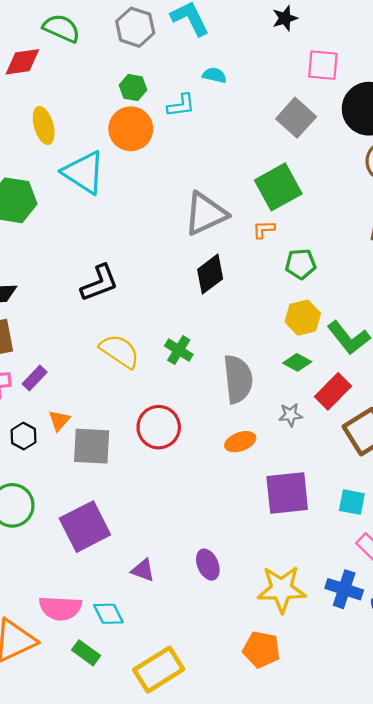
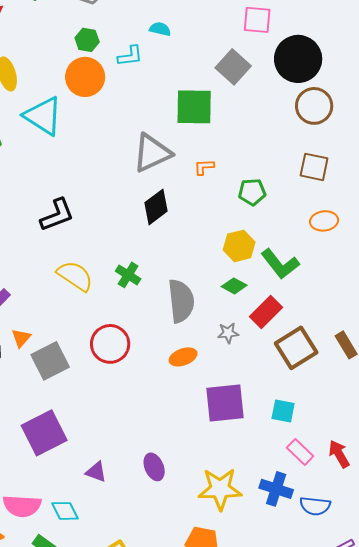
green square: (278, 187) -> (194, 107), moved, turned 30
green pentagon: (301, 264) -> (252, 192), moved
gray square: (92, 446) -> (50, 361), turned -30

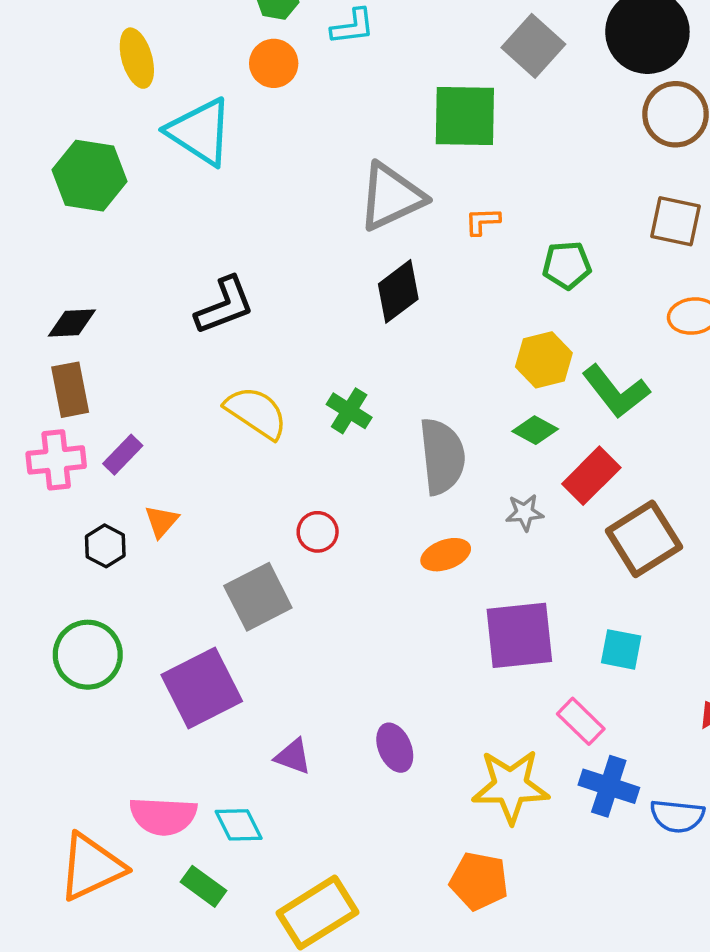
orange circle: (85, 77) -> (274, 63), size x0.7
red circle: (110, 344) -> (318, 532), size x0.6
gray square: (50, 361) -> (258, 597), moved
pink rectangle: (300, 452) -> (581, 721), moved

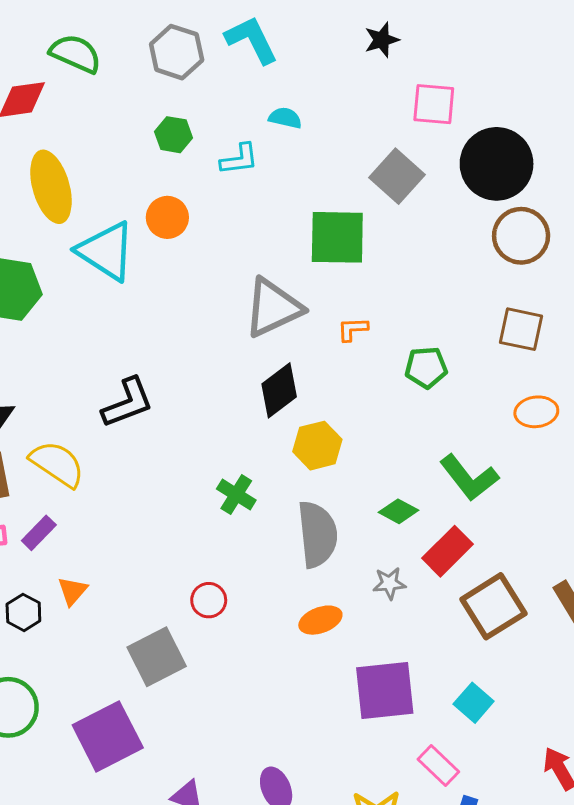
yellow ellipse: (137, 58) -> (51, 187), size x1.4
orange circle: (274, 63) -> (167, 217), moved
yellow hexagon: (544, 360) -> (317, 446), moved
yellow semicircle: (256, 413) -> (57, 464), moved
cyan square: (621, 649) -> (474, 703), turned 30

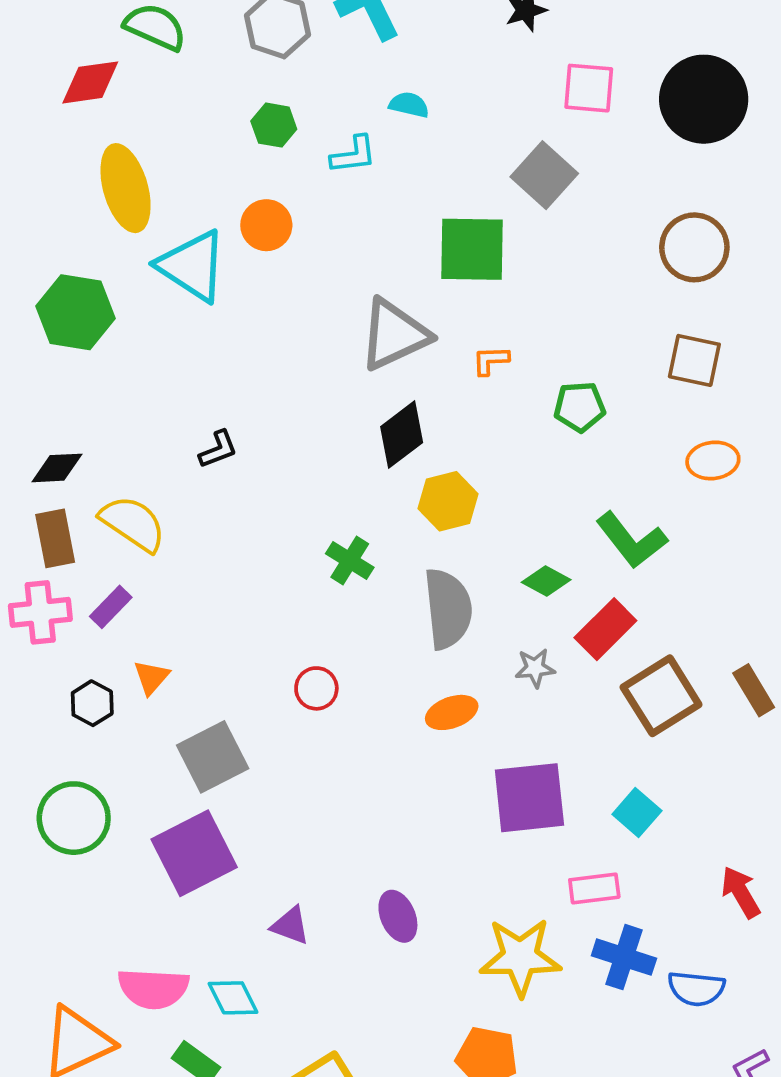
black circle: (497, 164) -> (704, 99), moved
black L-shape: (128, 403) -> (218, 449), size x0.6
gray square: (157, 657) -> (213, 757), moved
pink rectangle: (438, 766) -> (594, 888), turned -51

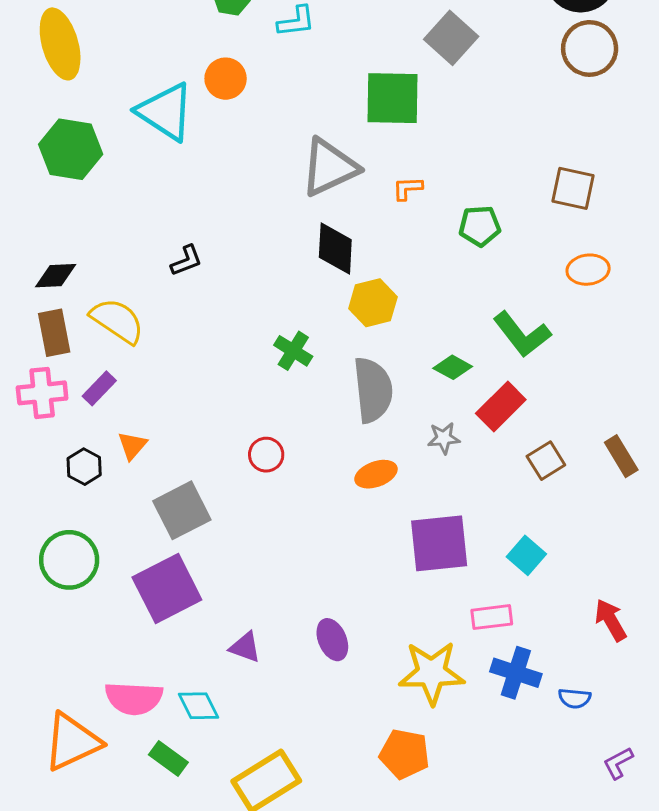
yellow ellipse: (126, 188) -> (60, 44), moved
brown circle: (694, 247) -> (590, 48), moved
black diamond: (402, 435) -> (335, 249), turned -50
brown square: (661, 696) -> (546, 461), size x0.6
blue semicircle: (696, 989) -> (575, 698), size x0.7

